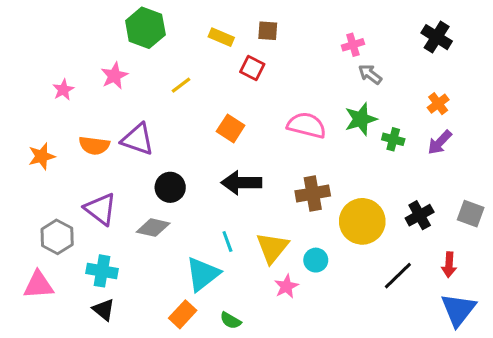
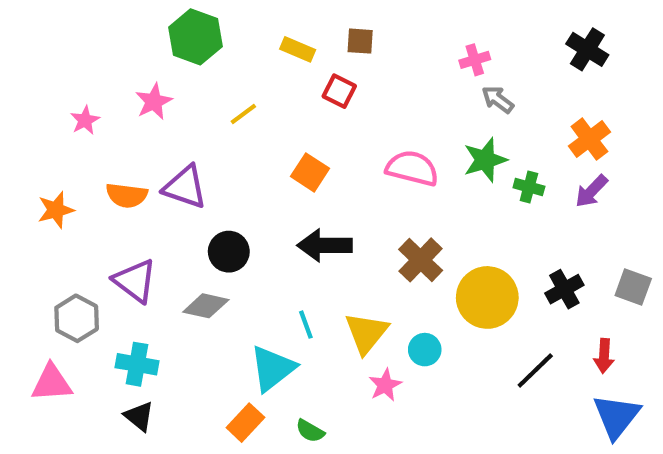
orange cross: (438, 104) -> (589, 139), size x1.4
brown cross: (313, 193) -> (421, 260), turned -36

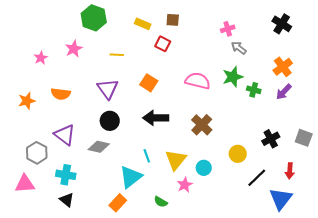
yellow line: (243, 114) -> (117, 55), turned 40
purple triangle: (185, 187) -> (108, 89), moved, turned 35
yellow circle: (487, 297) -> (238, 154), moved, size x0.6
blue triangle: (616, 416) -> (281, 199), moved
green semicircle: (310, 431) -> (161, 202), moved

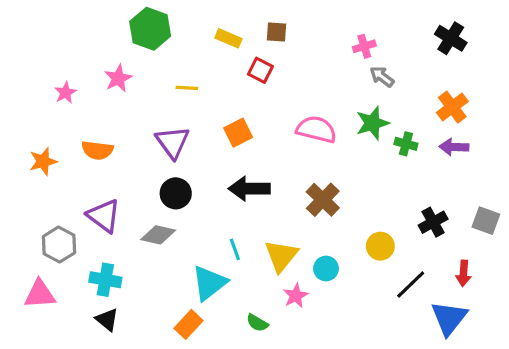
orange square: (149, 83) -> (238, 133), turned 30
purple arrow: (284, 92) -> (454, 147), turned 48

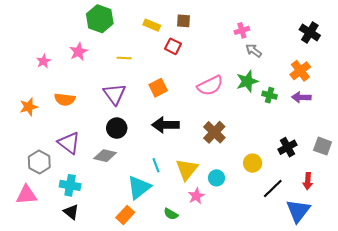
black cross: (451, 38) -> (310, 33), moved
pink semicircle: (316, 129) -> (210, 86), turned 140

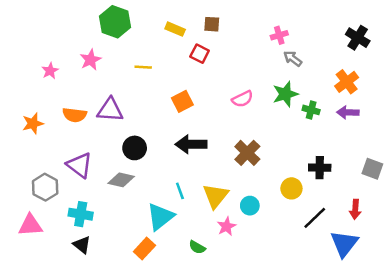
pink semicircle: (210, 86) -> (242, 99), size x0.7
purple triangle: (115, 94) -> (110, 110), moved, turned -50
black cross: (288, 147) -> (320, 168), moved, turned 30

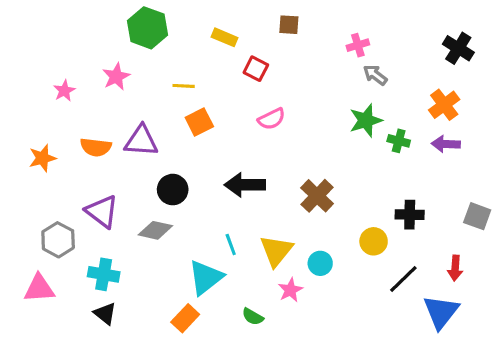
brown square: (212, 24) -> (289, 25), moved
pink semicircle: (242, 99) -> (272, 119), moved
orange square: (182, 101) -> (199, 122), moved

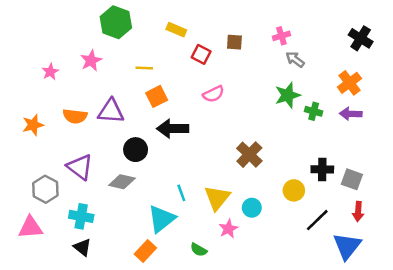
brown square: (289, 25) -> (234, 42), moved
black arrow: (245, 185) -> (173, 129), moved
gray square: (477, 216) -> (352, 179), moved

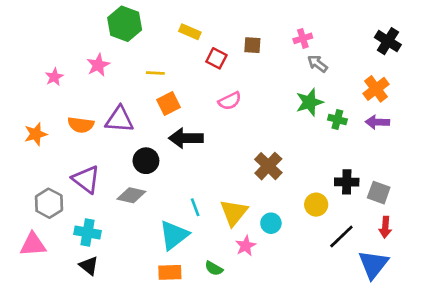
orange rectangle: (145, 251) -> (170, 272), moved, turned 45

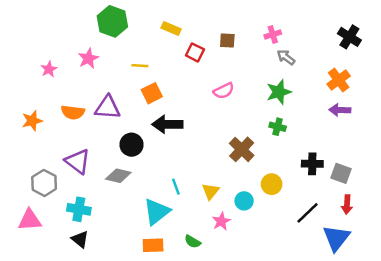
pink semicircle: (230, 101) -> (224, 91), moved
green cross: (337, 119) -> (278, 127), moved
yellow circle: (316, 205) -> (272, 184), moved
yellow triangle: (234, 213) -> (211, 191), size x0.7

